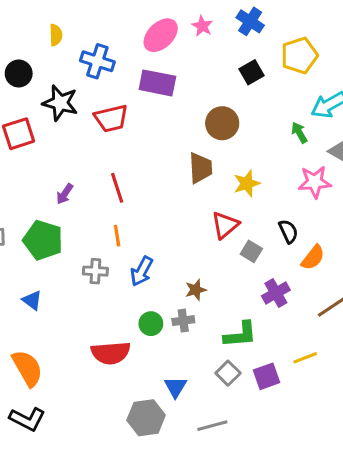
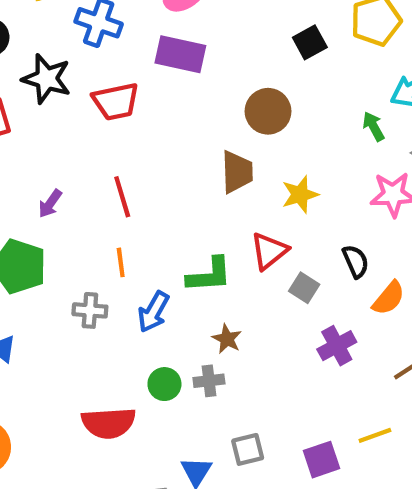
brown star: (196, 290) -> (227, 339), turned -30
green L-shape: (240, 335) -> (209, 275), moved
gray square: (228, 373) -> (248, 449), moved, turned 30

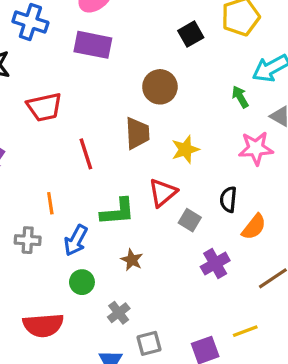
red trapezoid: (116, 101) -> (44, 107), moved
red line: (122, 197) -> (86, 154), moved
black semicircle: (356, 261) -> (228, 199), turned -150
gray cross: (209, 381) -> (119, 313), moved, turned -30
green circle: (164, 384) -> (82, 282), moved

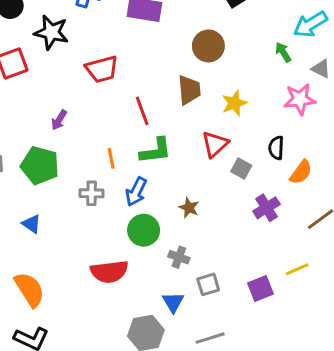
green L-shape: (118, 212) -> (156, 151), moved
green circle: (82, 282) -> (144, 230), size x1.4
gray cross: (119, 313) -> (179, 257), turned -30

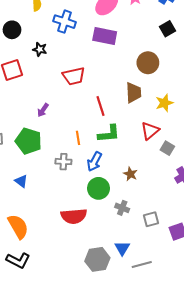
black star: (51, 32) -> (40, 49), size x0.6
gray square: (208, 284) -> (151, 219), moved
blue triangle: (173, 302) -> (122, 248), moved

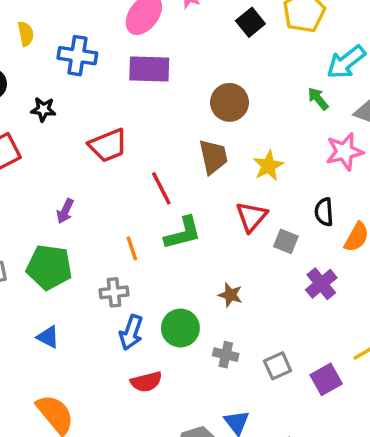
black square: (167, 29) -> (250, 22), moved
blue arrow: (94, 162) -> (131, 332), moved
red semicircle: (74, 216) -> (146, 382), size x0.7

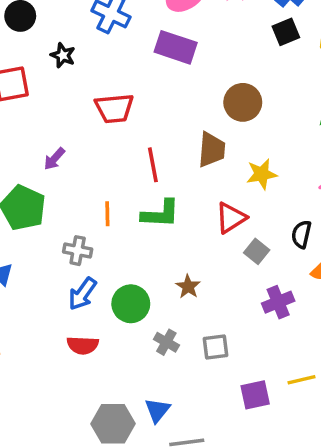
gray square: (278, 366) -> (215, 347), moved

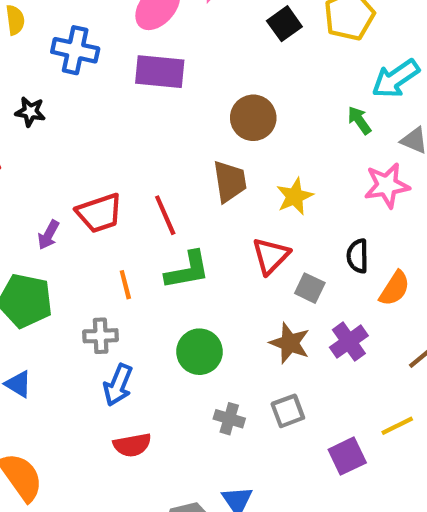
red trapezoid: (114, 108) -> (99, 213), moved
brown star: (188, 287) -> (290, 343), moved, size x1.4
green circle: (131, 304) -> (200, 352), moved

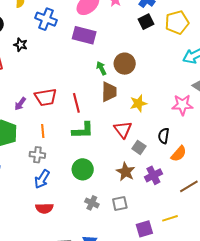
green arrow: (359, 120) -> (101, 68), moved
red triangle: (271, 256) -> (123, 130), turned -30
orange line: (125, 285) -> (43, 131), moved

